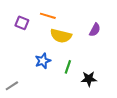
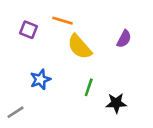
yellow semicircle: (61, 36) -> (80, 47), turned 35
blue star: (43, 61) -> (40, 79), moved

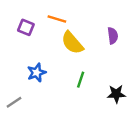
purple semicircle: (124, 39) -> (113, 36), turned -35
black star: (116, 103) -> (116, 94), moved

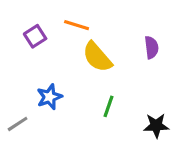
purple square: (26, 27) -> (35, 36), turned 35
gray line: (14, 102) -> (18, 124), moved

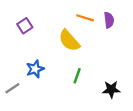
orange line: (77, 25) -> (85, 18), moved
purple semicircle: (151, 47) -> (109, 20), moved

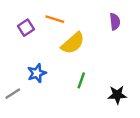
orange line: (85, 18) -> (55, 19), moved
yellow semicircle: (69, 40) -> (73, 43), turned -90

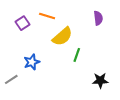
green line: (81, 80) -> (77, 55), moved

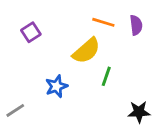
orange line: (47, 16) -> (103, 22), moved
blue star: (32, 62) -> (56, 86), moved

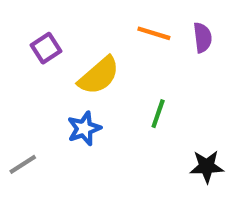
yellow semicircle: (86, 51) -> (99, 76), moved

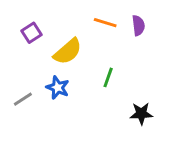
blue star: (84, 128) -> (58, 88), turned -30
gray line: (23, 164) -> (23, 99), moved

